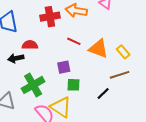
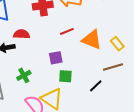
red line: (74, 41) -> (67, 31), turned -48
green cross: (33, 85) -> (24, 75), size x0.6

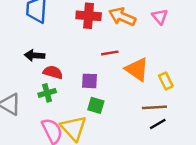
red semicircle: (22, 34) -> (53, 72), moved
black line: (96, 86) -> (158, 124), moved

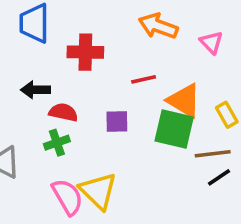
red cross: (89, 16) -> (85, 52), moved
pink triangle: (160, 17) -> (211, 42), moved
green square: (96, 105) -> (174, 129), moved, size x1.6

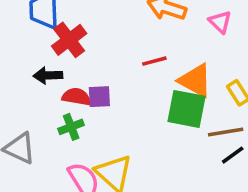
red cross: (85, 52) -> (69, 40), moved, turned -36
purple square: (117, 121) -> (99, 97), moved

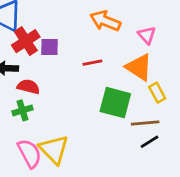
orange triangle: (195, 80) -> (139, 67), moved
purple square: (99, 97) -> (50, 47), moved

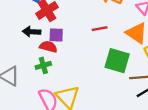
purple square: (50, 47) -> (56, 35), moved

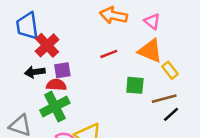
green square: (117, 61) -> (135, 85), size x0.7
green cross: (43, 65) -> (55, 107), size x1.6

